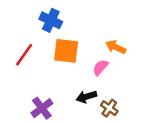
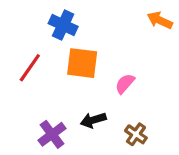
orange arrow: (116, 47) -> (160, 20), moved
black arrow: (86, 97) -> (93, 120), moved

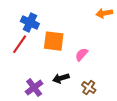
orange arrow: (160, 20) -> (104, 13), turned -35
blue cross: (63, 25) -> (30, 22), moved

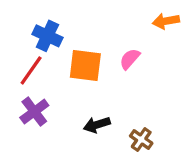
pink semicircle: (82, 54) -> (130, 59), moved
purple cross: (34, 88) -> (34, 112), moved

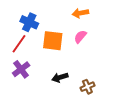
orange arrow: (166, 21) -> (80, 13), moved
brown cross: (141, 139) -> (87, 87), turned 32

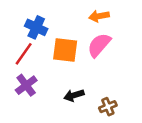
pink semicircle: (80, 37) -> (99, 45), size x1.5

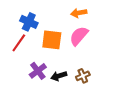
purple cross: (26, 85) -> (38, 71), moved
brown cross: (108, 107) -> (83, 76), moved

